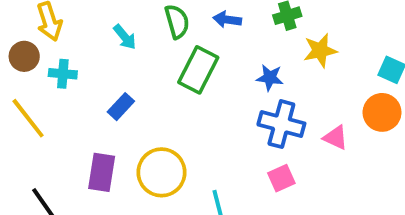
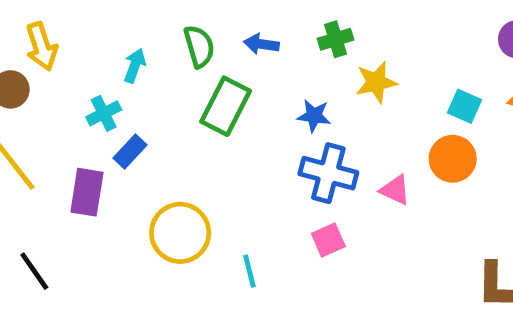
cyan arrow: (125, 37) -> (135, 66), turned -120
cyan cross: (63, 74) -> (104, 113), moved, turned -32
purple rectangle: (102, 172) -> (87, 192), moved

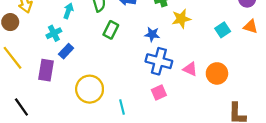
green rectangle: (226, 106) -> (111, 30), size x0.7
cyan square: (465, 106) -> (223, 30), turned 32
orange circle: (453, 159) -> (217, 73), moved

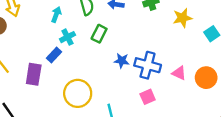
yellow star: (181, 19) -> (182, 18), moved
cyan cross: (54, 33) -> (68, 37), moved
blue star: (152, 34) -> (122, 61), moved

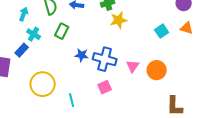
yellow star: (182, 18) -> (119, 20), moved
cyan cross: (68, 37) -> (34, 34), turned -32
pink triangle: (179, 73) -> (133, 66), turned 40

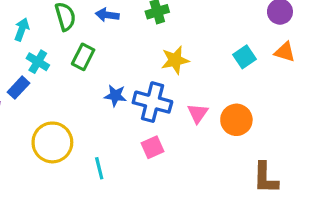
yellow star: (119, 20) -> (175, 60), moved

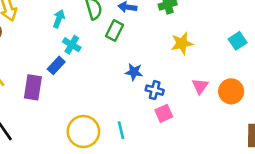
green rectangle: (83, 57) -> (115, 30), moved
blue cross: (152, 102) -> (155, 90), moved, size x0.6
yellow circle: (52, 142) -> (83, 132), moved

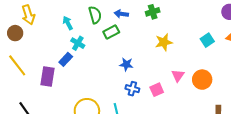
cyan arrow: (59, 19) -> (68, 23), turned -48
green rectangle: (115, 30) -> (111, 32), turned 35
blue cross: (155, 90) -> (132, 89), moved
pink square: (164, 113) -> (157, 90), moved

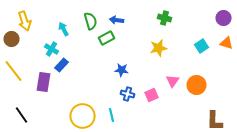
green cross: (153, 12) -> (164, 18), moved, turned 32
cyan cross: (78, 43) -> (52, 49), moved

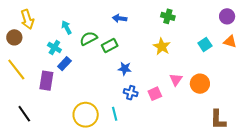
green semicircle: (90, 21) -> (89, 38), moved, turned -102
green rectangle: (106, 38) -> (110, 45), moved
yellow star: (158, 48) -> (162, 46), turned -30

